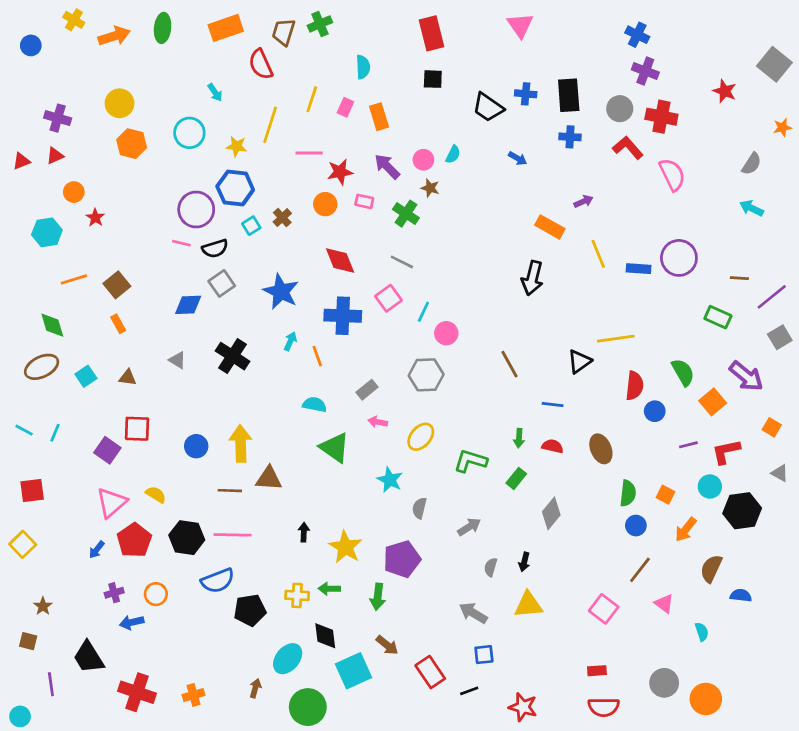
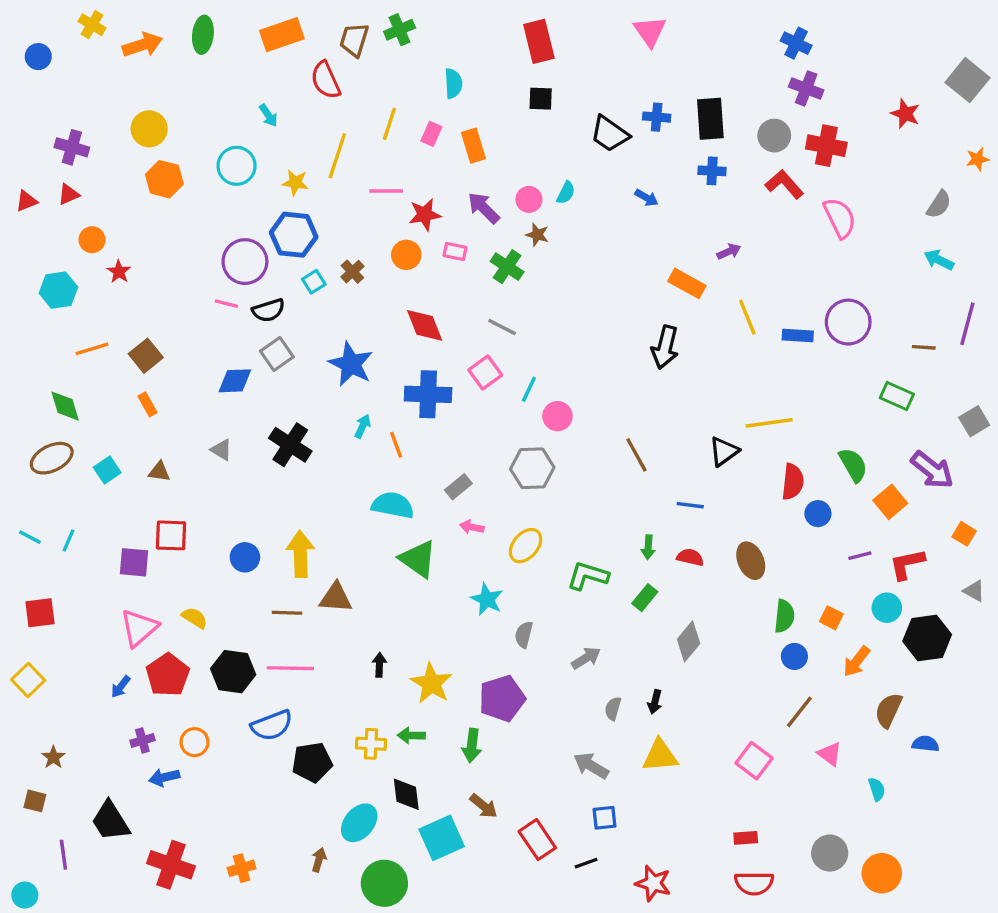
purple line: (772, 297) -> (967, 324), moved, turned -36
cyan semicircle: (315, 404) -> (393, 505), size x1.4
purple square: (107, 450) -> (134, 562), turned -30

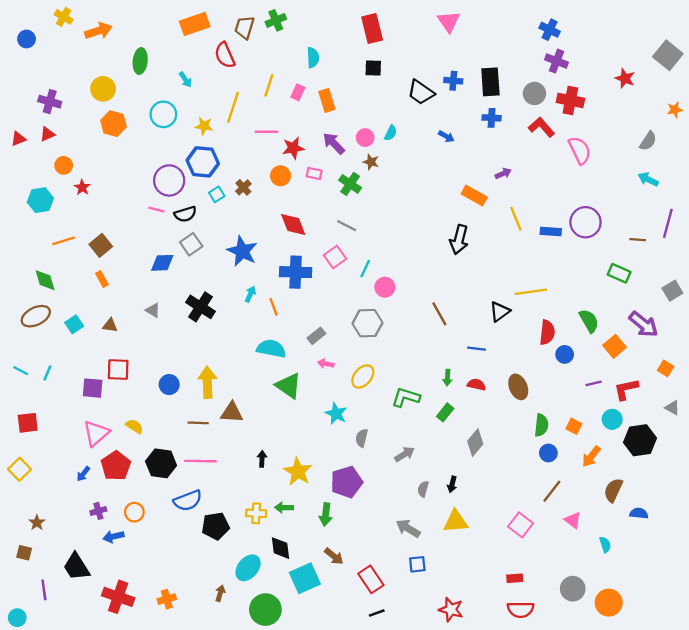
green ellipse: (203, 35) -> (140, 61), moved
black line: (586, 863) -> (377, 613), moved

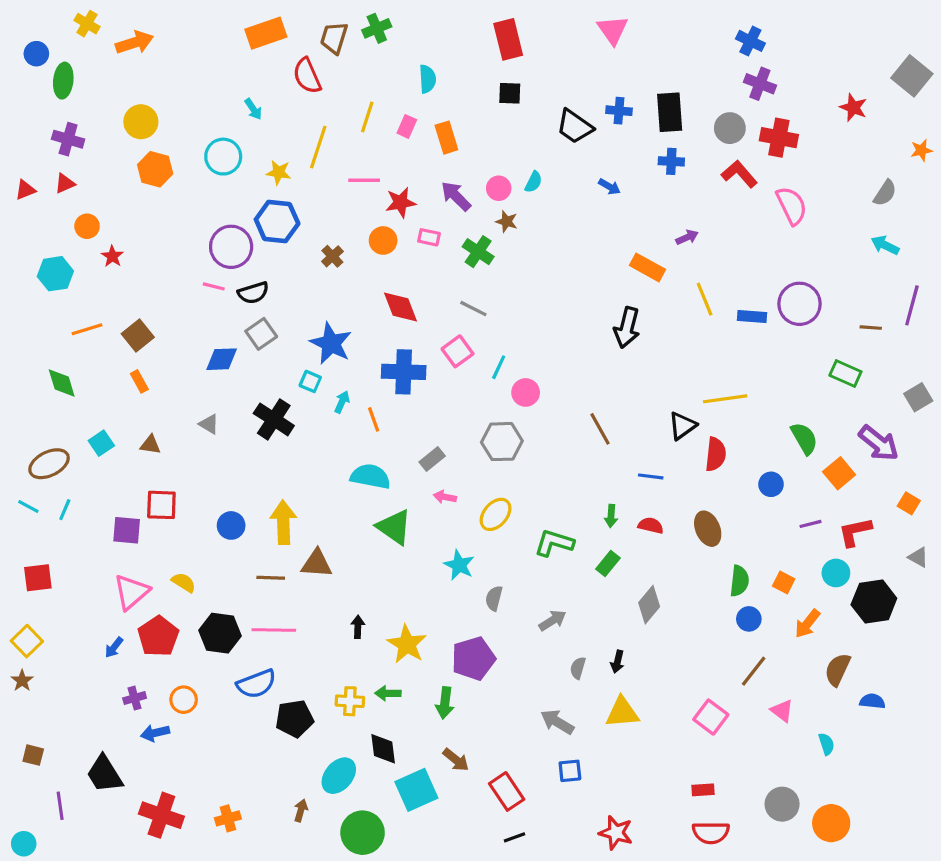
green ellipse: (140, 61) -> (63, 81), moved
cyan square: (217, 194) -> (310, 381), moved, turned -35
brown ellipse: (36, 316) -> (49, 464), moved
red semicircle: (547, 332) -> (716, 454), moved
brown star: (37, 523) -> (22, 681), moved

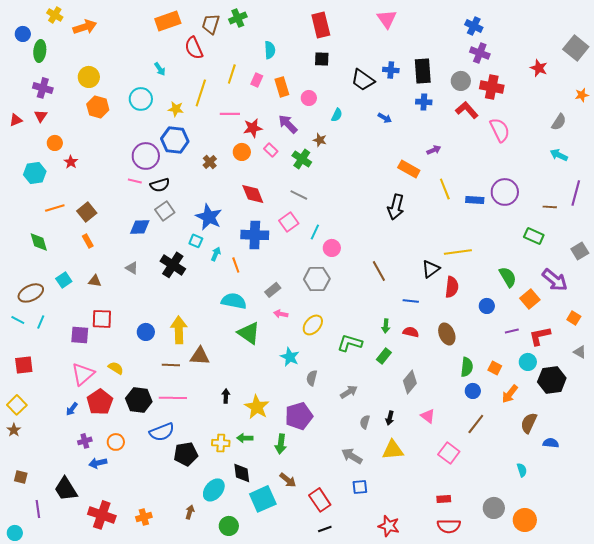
red triangle: (65, 183) -> (41, 116), turned -32
pink circle: (499, 188) -> (309, 98), moved
pink rectangle: (429, 237) -> (271, 150), turned 32
pink triangle: (782, 711) -> (428, 416), moved
green circle: (363, 833) -> (229, 526), size x0.7

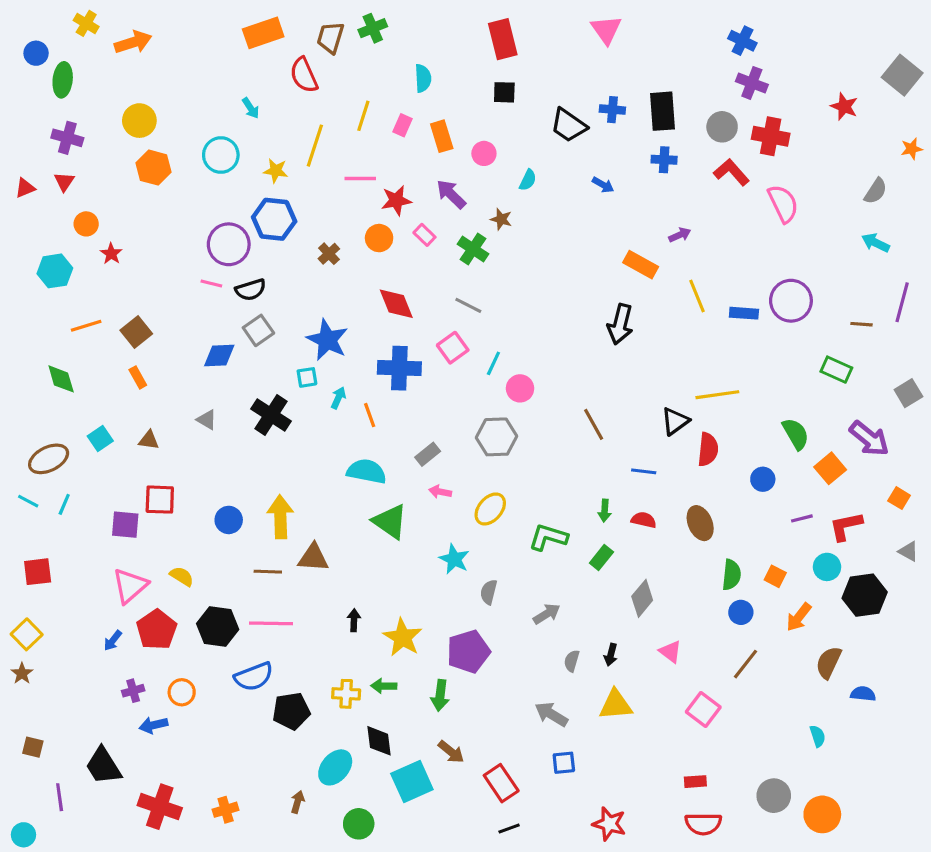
cyan square: (196, 241) -> (307, 377), turned -32

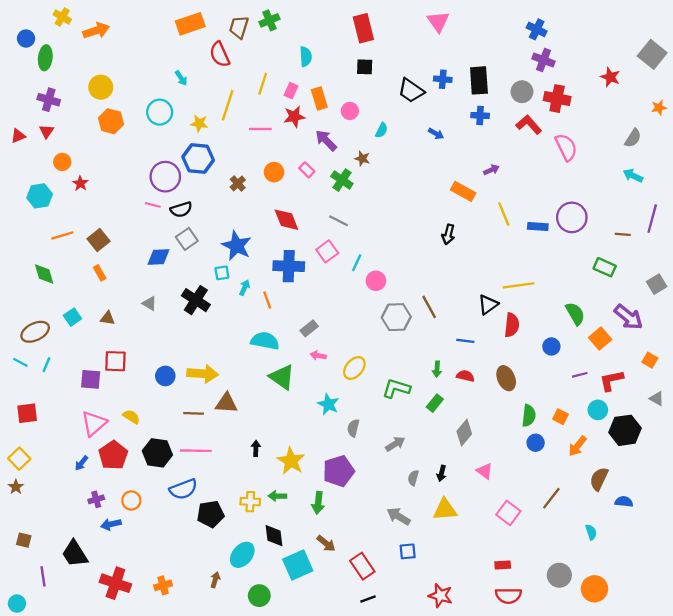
red star: (396, 200) -> (294, 117), moved
black arrow: (620, 324) -> (448, 234), size x0.7
gray hexagon: (497, 437) -> (396, 317), moved
yellow arrow: (280, 517) -> (203, 374), turned 96
brown line: (746, 664) -> (551, 498), moved

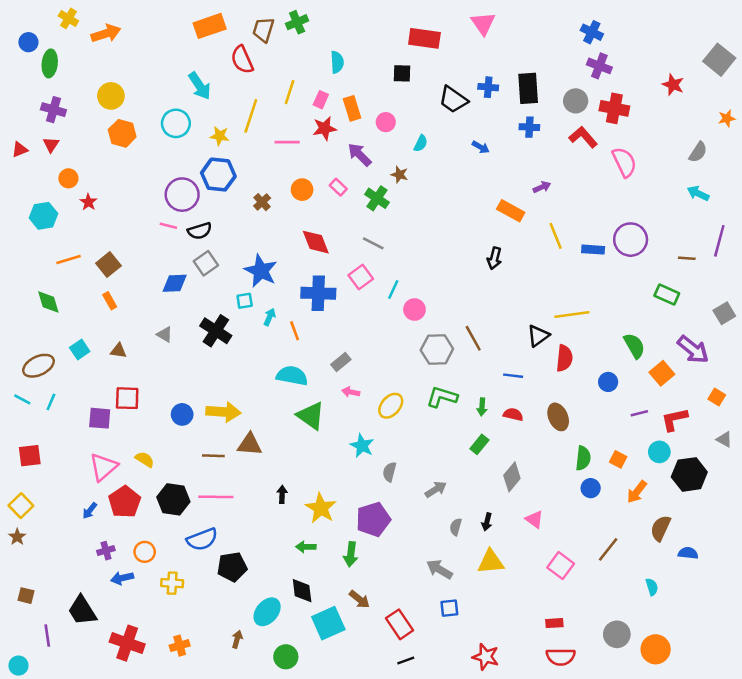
red rectangle: (363, 28) -> (424, 38), moved, turned -68
cyan arrow: (181, 78) -> (200, 86), size x1.6
green L-shape: (396, 388) -> (442, 397), moved
yellow cross: (250, 502) -> (172, 583), moved

